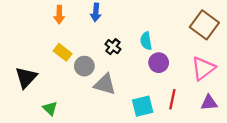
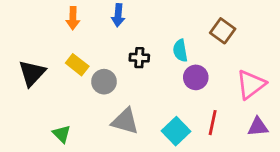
brown square: (204, 25) -> (223, 31), moved, size x0.7
black cross: (113, 47) -> (139, 58), turned -35
black triangle: (26, 78) -> (32, 73), moved
gray triangle: (105, 84) -> (125, 121), moved
cyan square: (143, 106) -> (176, 131), turned -30

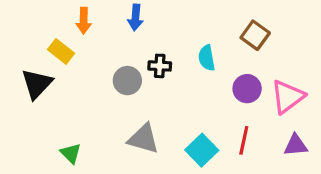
yellow rectangle: (77, 65) -> (61, 51), moved
purple circle: (196, 77) -> (247, 89), moved
gray circle: (104, 82) -> (127, 81), moved

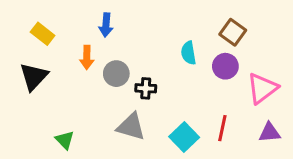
blue arrow: (135, 17) -> (106, 25), moved
orange arrow: (84, 21) -> (87, 57), moved
yellow rectangle: (61, 51) -> (43, 34), moved
black cross: (160, 66) -> (146, 88), moved
purple circle: (247, 89) -> (225, 66), moved

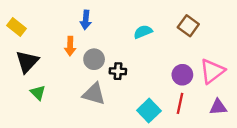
yellow rectangle: (43, 34) -> (16, 27), moved
cyan semicircle: (189, 53) -> (143, 32), moved, turned 78
purple circle: (225, 66) -> (182, 75), moved
gray triangle: (131, 127) -> (94, 94), moved
green triangle: (65, 140) -> (38, 93), moved

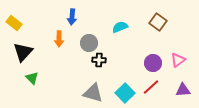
gray circle: (94, 59) -> (89, 43), moved
pink triangle: (212, 71) -> (178, 60), size x0.7
gray triangle: (94, 94) -> (93, 93), moved
red line: (180, 103) -> (151, 87), turned 36

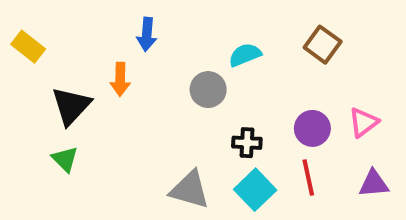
gray circle: (89, 43) -> (208, 90), moved
black triangle: (23, 52) -> (71, 106), moved
black cross: (99, 60) -> (247, 143), moved
red line: (151, 87) -> (308, 177), turned -60

